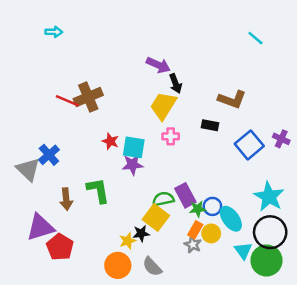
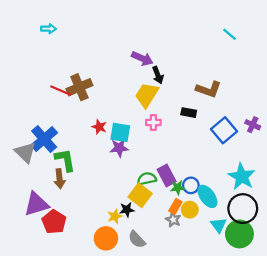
blue cross: (49, 155) -> (44, 139), size x1.4
green L-shape: (98, 190) -> (65, 160), moved

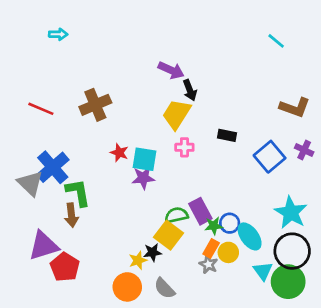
brown L-shape: (209, 89) -> (295, 107), moved
red line: (61, 90) -> (41, 109), moved

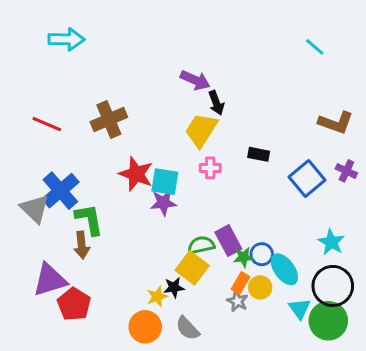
cyan arrow: (58, 34) -> (66, 39), size x1.6
red star: (119, 153) -> (136, 174), size x1.6
cyan star: (291, 213) -> (331, 242), size x0.7

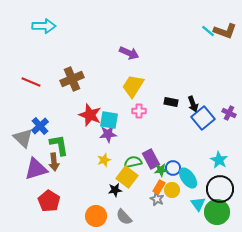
black arrow: (216, 103) -> (193, 104), moved
brown L-shape: (336, 123) -> (225, 31), moved
blue cross: (60, 191) -> (40, 126), size x0.7
purple triangle: (50, 280) -> (36, 169), moved
yellow star: (157, 297) -> (104, 160), moved

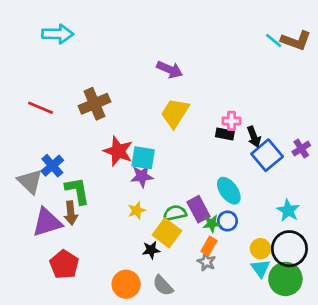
pink cross: (139, 111) -> (231, 121), moved
purple cross: (229, 113) -> (301, 149), turned 32
cyan ellipse: (188, 178) -> (229, 191), moved
yellow circle: (172, 190) -> (260, 249), moved

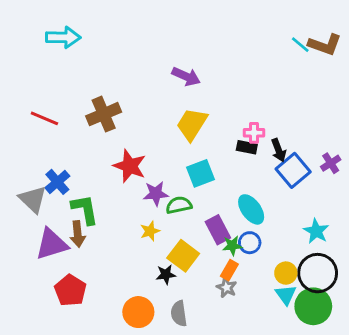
cyan square: (143, 158) -> (201, 173), moved, turned -30
green semicircle: (175, 213) -> (179, 205), moved
gray semicircle: (163, 286) -> (179, 314), turned 35

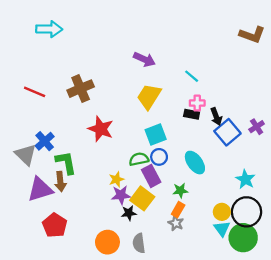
cyan line: (300, 45) -> (192, 76), moved
purple star: (156, 194) -> (121, 195), moved
purple rectangle: (218, 230) -> (151, 176), moved
blue circle: (250, 243) -> (159, 157), moved

